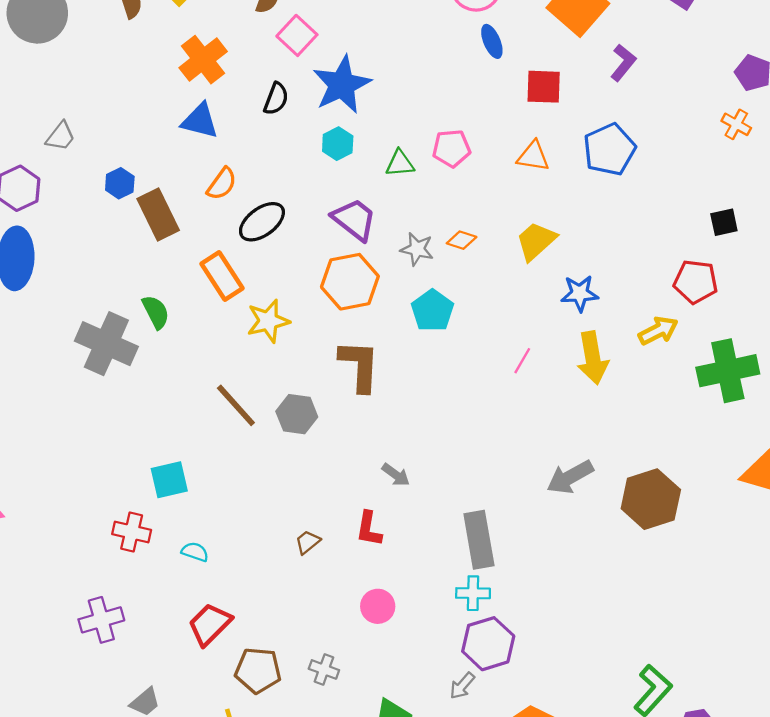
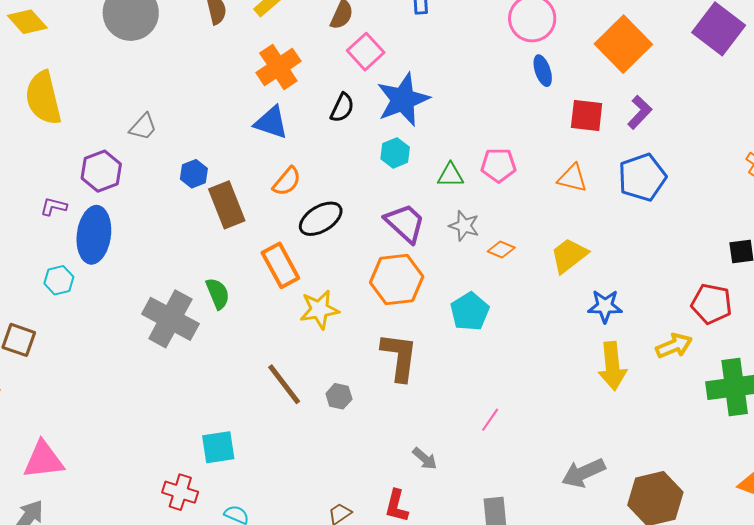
purple L-shape: (623, 63) -> (640, 112), moved
gray star: (417, 249) -> (464, 226), moved
pink line: (522, 361) -> (490, 420), moved
gray hexagon: (297, 414) -> (339, 396), size x0.7

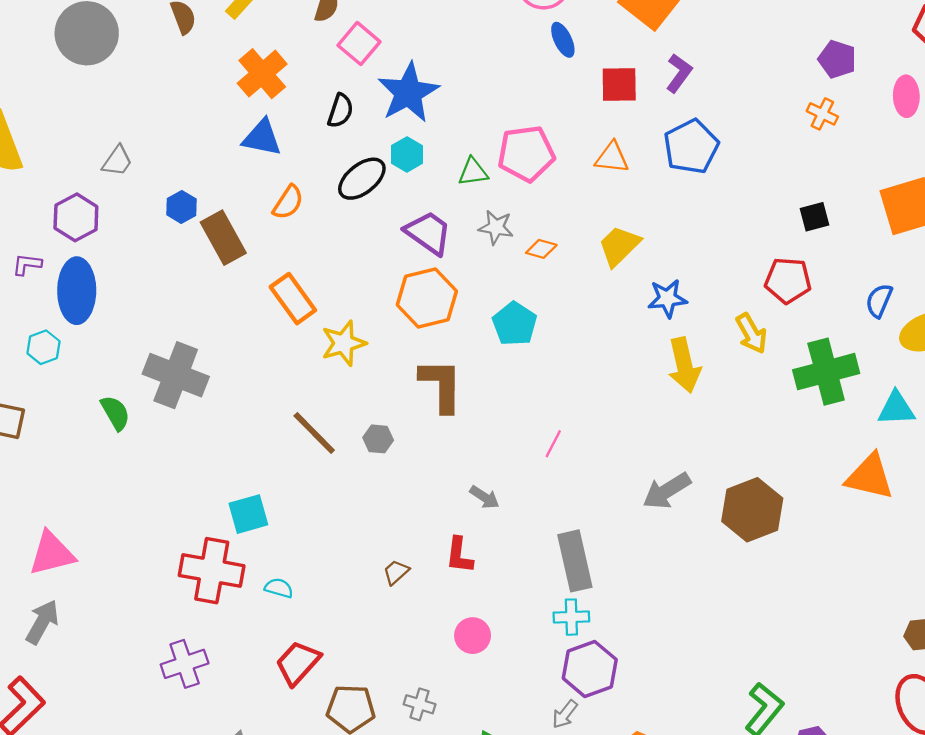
pink pentagon: (498, 165) -> (526, 154), size x1.4
black ellipse: (321, 219) -> (362, 179), moved
green semicircle: (218, 294) -> (115, 413), moved
yellow arrow: (674, 346) -> (751, 333), turned 90
red cross: (180, 492) -> (212, 571), size x1.6

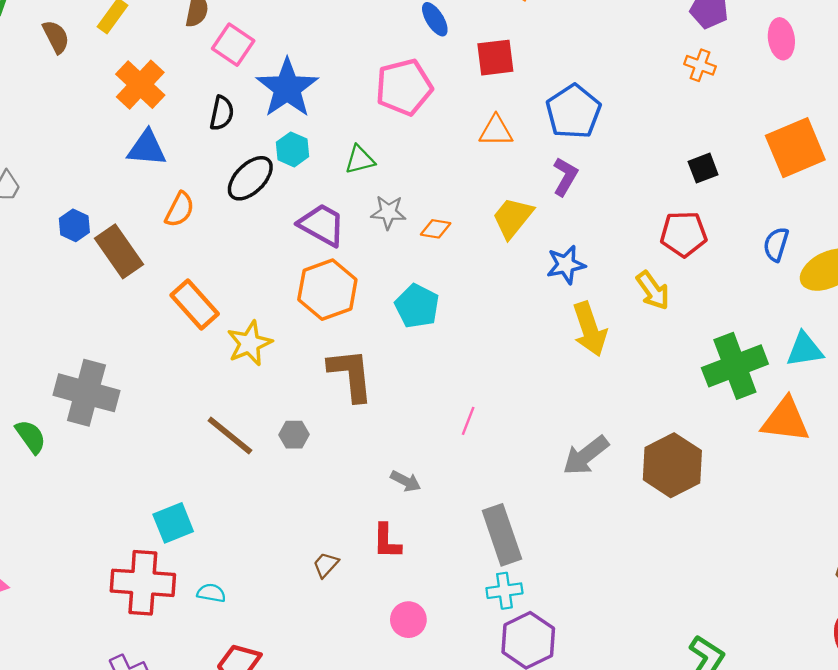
purple L-shape: (679, 73) -> (565, 176), moved
pink pentagon: (526, 154) -> (404, 87), moved
green cross: (826, 372) -> (735, 366), moved

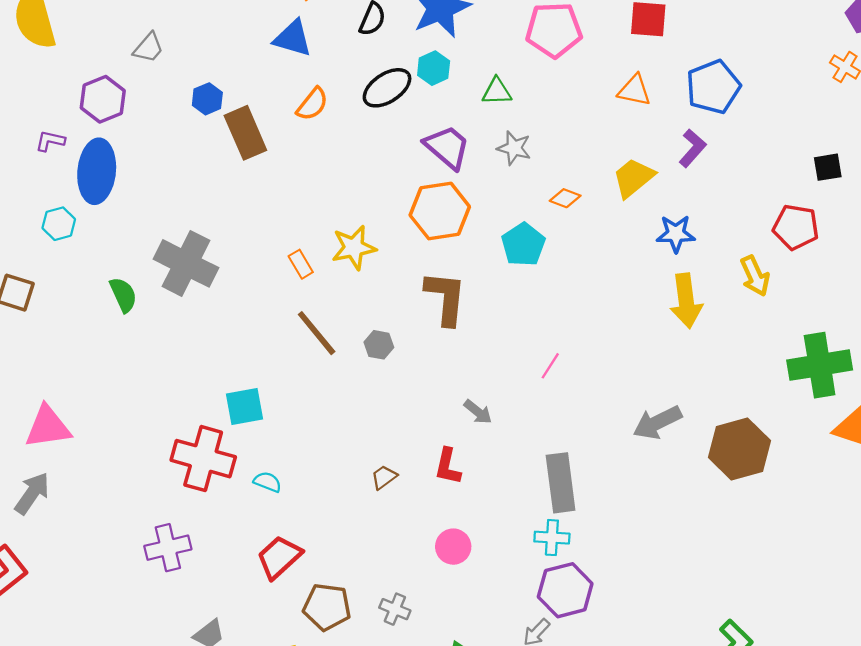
orange diamond: (436, 229) -> (565, 198), moved
orange rectangle: (195, 304) -> (301, 264), moved, size x0.6

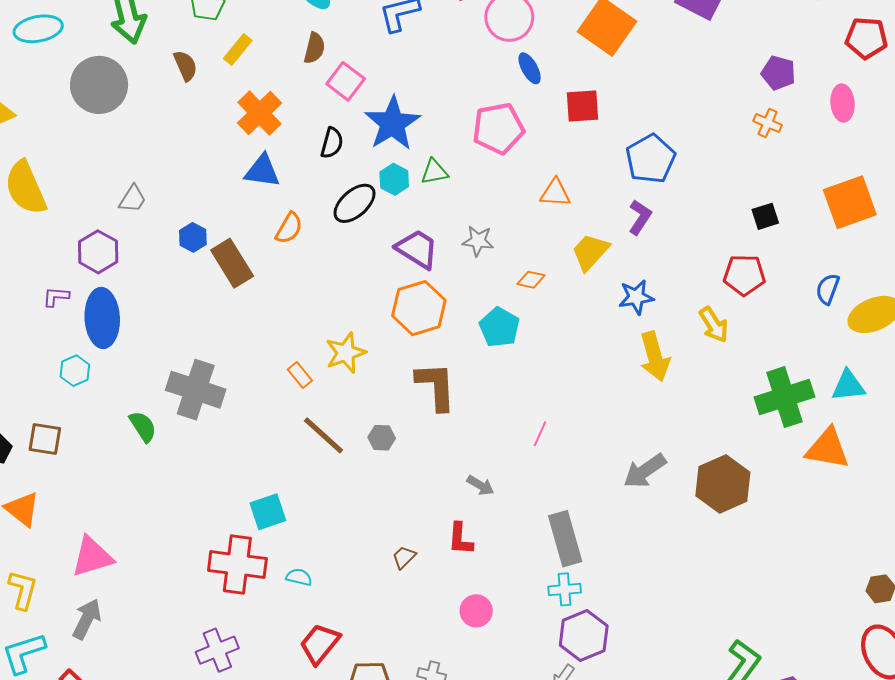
orange triangle: (634, 90) -> (555, 193), moved
green triangle: (497, 91) -> (434, 172), moved

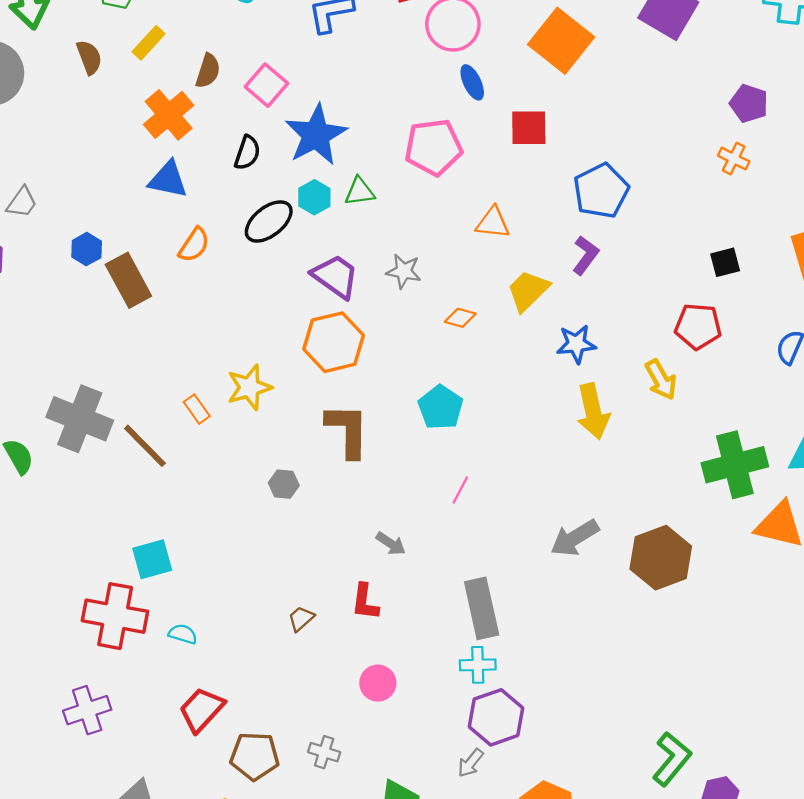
brown semicircle: (314, 48) -> (208, 71), moved
cyan pentagon: (499, 327) -> (441, 407), moved
brown line: (323, 435) -> (145, 446), moved

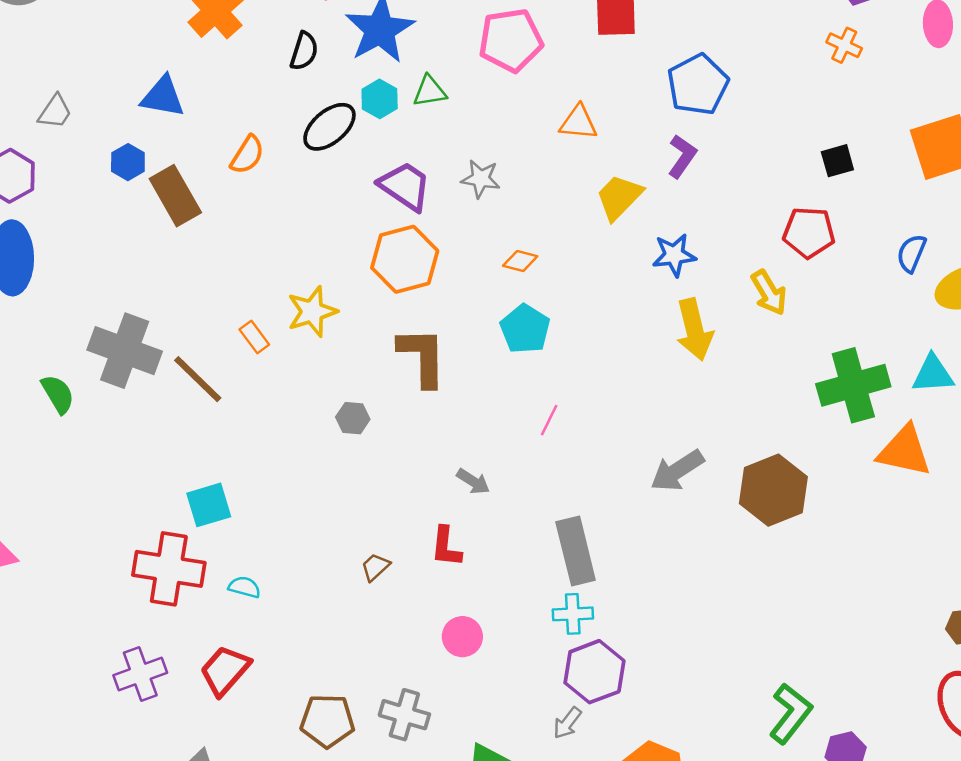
blue triangle: (168, 180) -> (163, 97), moved
orange diamond: (460, 318) -> (520, 261), moved
red trapezoid: (202, 710) -> (225, 670), moved
gray cross: (324, 752) -> (404, 715), size x1.4

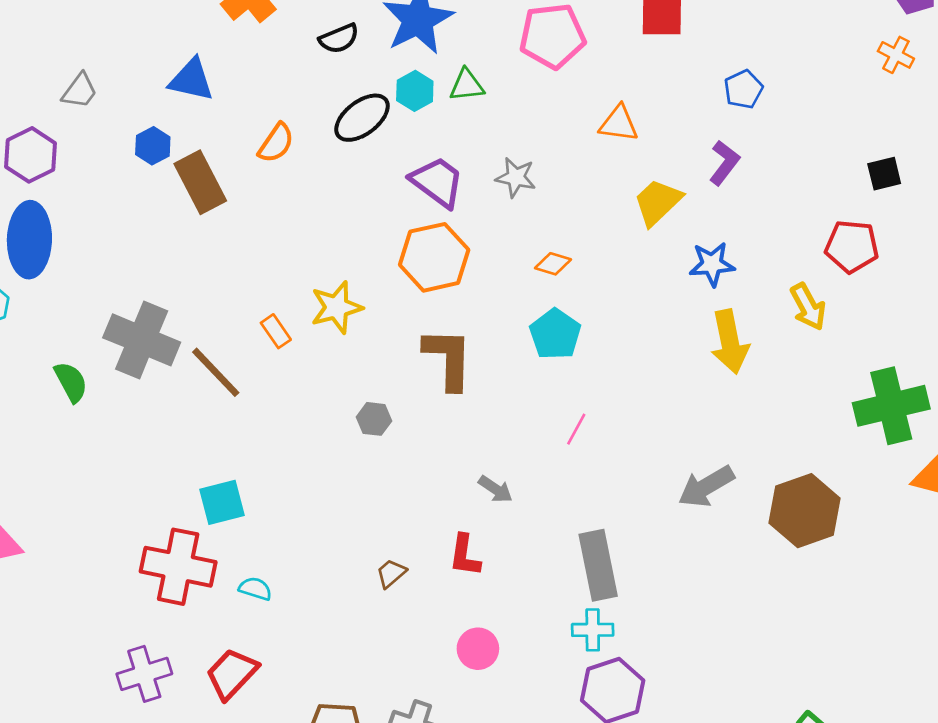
black semicircle: (304, 51) -> (339, 39), turned 48
blue pentagon: (698, 85) -> (743, 89), size x0.6

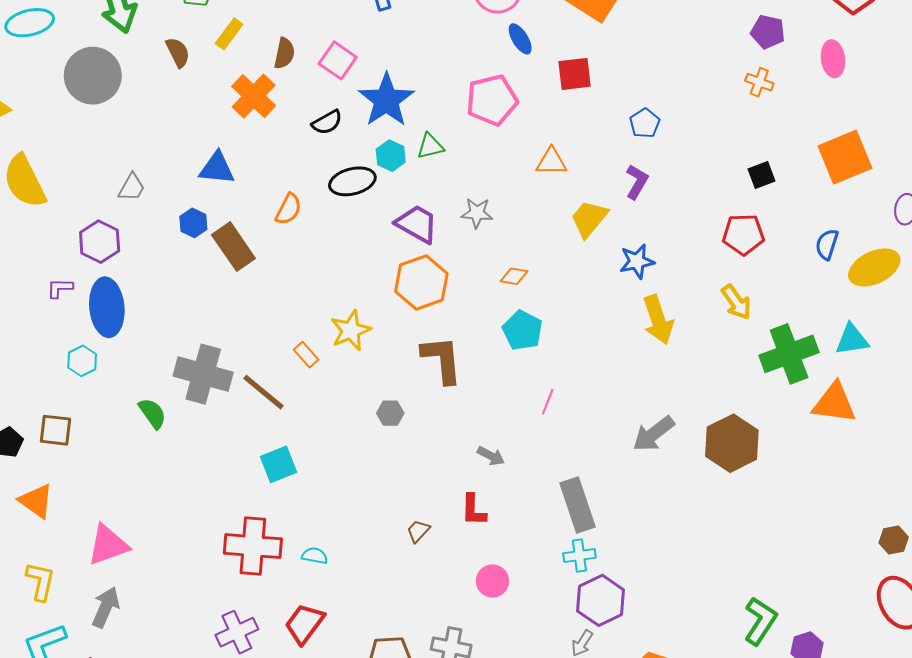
black ellipse: (362, 118) -> (352, 181), turned 30
yellow arrow: (808, 307) -> (736, 302), moved
cyan square: (222, 502) -> (278, 464), moved

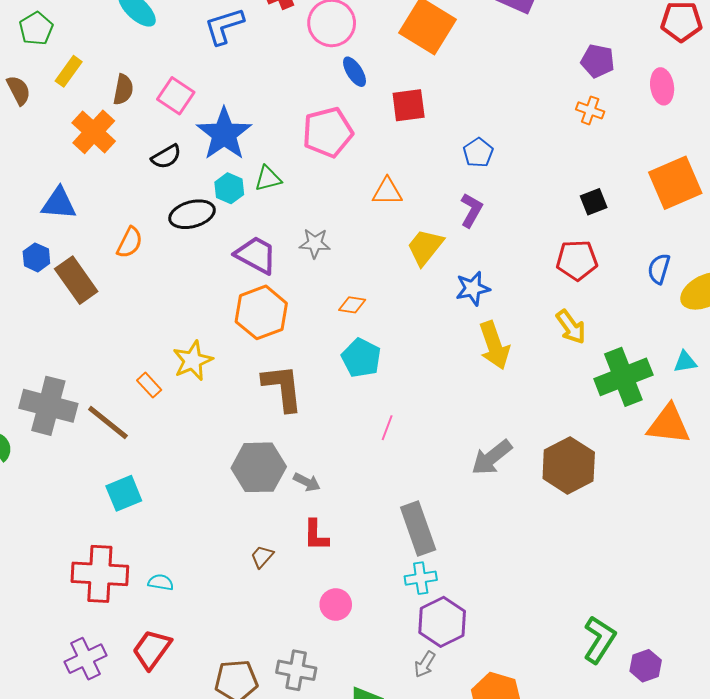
cyan triangle: (852, 340) -> (685, 362), size x0.7
gray hexagon: (390, 413) -> (259, 467), moved, size x2.0
gray arrow: (491, 456) -> (307, 482), moved

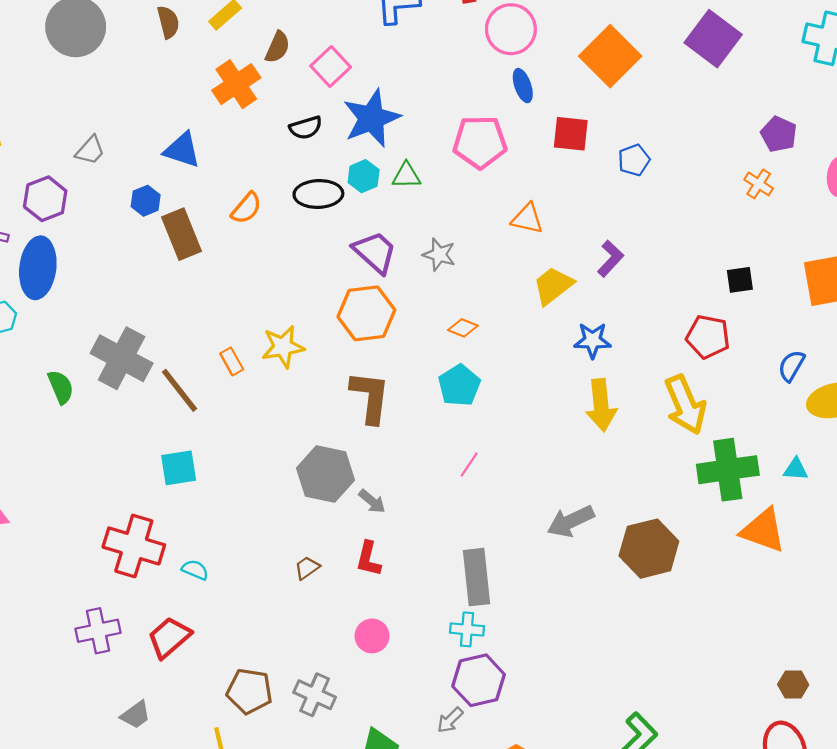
blue pentagon: (478, 153) -> (634, 160), moved
yellow arrow: (571, 327) -> (685, 405), size x1.5

